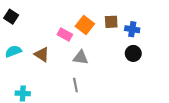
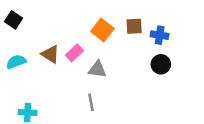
pink rectangle: (65, 34) -> (74, 53), moved, turned -72
brown triangle: (42, 54) -> (50, 54), moved

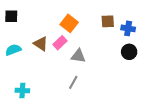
black square: (14, 20) -> (11, 16), turned -32
orange square: (102, 30) -> (69, 23), moved
gray line: (91, 102) -> (73, 82), turned 40

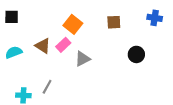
blue cross: (128, 28) -> (155, 18), moved
gray triangle: (78, 56) -> (83, 59), turned -35
gray line: (73, 82) -> (47, 87), moved

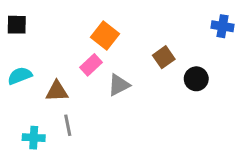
brown square: (114, 22) -> (164, 57), moved, turned -32
brown triangle: (43, 46) -> (57, 91), moved, turned -35
gray line: (47, 87) -> (68, 125), turned -40

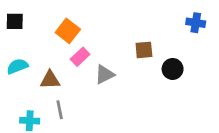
orange square: (105, 35) -> (68, 31), moved
brown square: (164, 57) -> (144, 50), turned 30

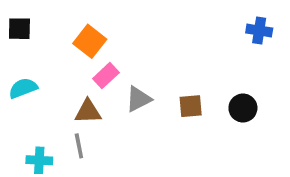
brown square: (144, 50) -> (191, 106), moved
black circle: (173, 69) -> (243, 108), moved
brown triangle: (50, 80) -> (88, 112), moved

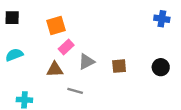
orange square: (90, 41) -> (56, 26), turned 36
black circle: (243, 108) -> (161, 67), moved
gray line: (79, 146) -> (75, 91), moved, turned -63

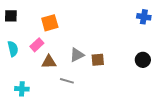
pink rectangle: (66, 47) -> (37, 45), moved
cyan semicircle: (14, 55) -> (13, 49), turned 98
brown square: (119, 66) -> (98, 60), moved

